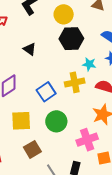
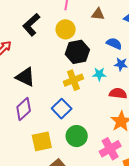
black triangle: (30, 49) -> (25, 77), moved, size x1.5
yellow cross: (75, 82) -> (73, 80), moved

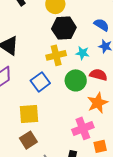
green circle: (77, 136) -> (76, 80), moved
yellow square: (42, 141) -> (29, 114), moved

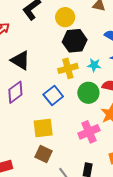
pink cross: (83, 128) -> (89, 132), moved
brown square: (28, 140) -> (43, 154), turned -30

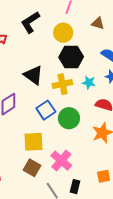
black triangle: (20, 60) -> (33, 75), moved
green circle: (88, 93) -> (69, 118), moved
pink cross: (89, 132) -> (61, 161), moved, turned -30

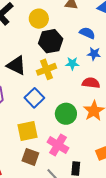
green circle: (69, 118) -> (66, 114), moved

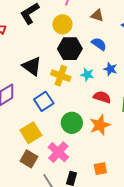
blue semicircle: (87, 33) -> (99, 44), moved
yellow cross: (46, 69) -> (61, 76), turned 30
yellow square: (27, 131) -> (31, 133), turned -30

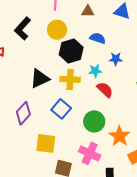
black triangle: (32, 66) -> (40, 79), turned -45
red semicircle: (102, 97) -> (105, 90), moved, turned 42
orange star: (100, 125) -> (119, 136), moved
yellow square: (31, 133) -> (46, 143), moved, turned -35

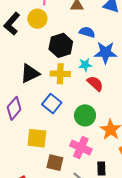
yellow circle: (57, 30) -> (37, 19), moved
blue star: (116, 59) -> (106, 53), size x1.6

